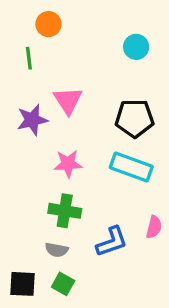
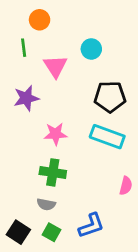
cyan circle: (136, 47) -> (91, 49), moved
pink triangle: (68, 100) -> (55, 66), moved
blue L-shape: (112, 242) -> (91, 226), moved
black square: (22, 284) -> (18, 232), turned 30

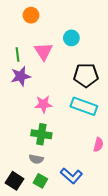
green line: (24, 48) -> (18, 55), moved
blue L-shape: (91, 226) -> (71, 176), turned 60

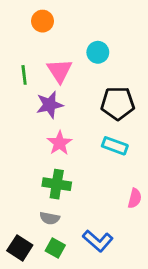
purple star: (21, 76) -> (50, 105), moved
pink star: (43, 104) -> (60, 143), turned -30
cyan rectangle: (84, 106) -> (115, 146), size x0.7

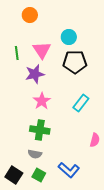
black pentagon: (118, 103) -> (75, 62), moved
cyan rectangle: (115, 146) -> (81, 103), turned -72

